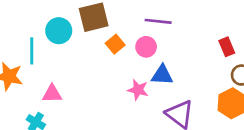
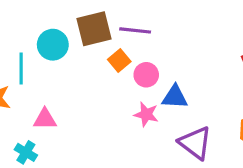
purple line: (158, 21) -> (135, 30), moved
pink circle: (146, 47) -> (146, 75), moved

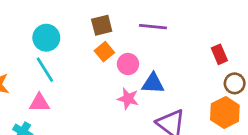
brown square: (94, 29) -> (102, 25), moved, size x0.7
purple line: (135, 30) -> (153, 27), moved
cyan line: (21, 68) -> (45, 70), moved, turned -32

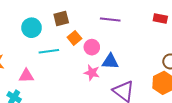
brown square: (102, 25) -> (61, 19), moved
red rectangle: (219, 54) -> (160, 19), moved, turned -56
cyan line: (45, 70) -> (49, 51), moved, turned -66

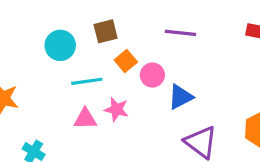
blue triangle: (110, 61) -> (181, 97), turned -30
pink star: (92, 73) -> (116, 109), moved
pink triangle: (26, 76) -> (85, 119), moved

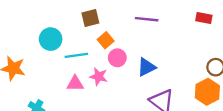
cyan circle: (60, 45) -> (51, 39), moved
pink circle: (152, 75) -> (117, 58), moved

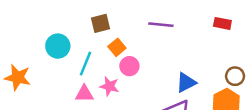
cyan line: (76, 55) -> (85, 64), turned -60
blue triangle: (147, 67) -> (186, 82), moved

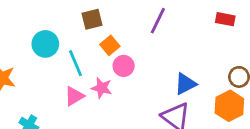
purple line: (161, 25) -> (158, 21), turned -70
cyan line: (85, 64) -> (76, 63), turned -45
pink triangle: (84, 94) -> (74, 96), turned -30

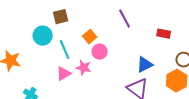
brown square: (92, 19) -> (61, 17), moved
red rectangle: (225, 19) -> (164, 34), moved
purple line: (158, 21) -> (125, 19), turned -54

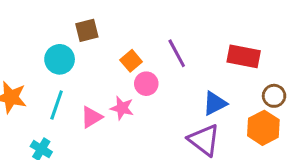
purple line: (125, 19) -> (177, 53), moved
red rectangle: (164, 34) -> (244, 56), size x1.5
cyan line: (65, 50) -> (57, 105), moved, turned 42

